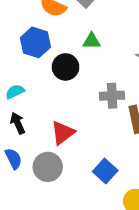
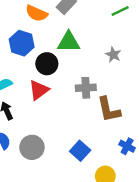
green triangle: (92, 41) -> (69, 42), size x1.5
red triangle: (63, 133) -> (39, 90), moved

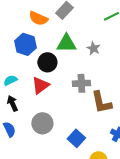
gray star: (113, 55) -> (93, 48), moved
gray circle: (32, 147) -> (42, 123), moved

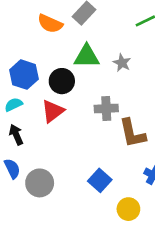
blue hexagon: (25, 44) -> (24, 75), moved
gray circle: (42, 123) -> (40, 183), moved

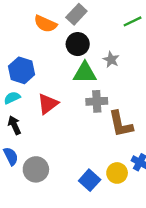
green triangle: (87, 56) -> (85, 73), moved
black circle: (62, 81) -> (78, 44), moved
blue square: (100, 180) -> (90, 180), moved
yellow circle: (128, 209) -> (117, 173), moved

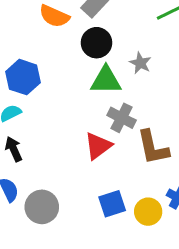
gray cross: (97, 101) -> (122, 118), turned 30
red triangle: (48, 104) -> (98, 146), moved
blue square: (90, 180) -> (112, 204), moved, turned 30

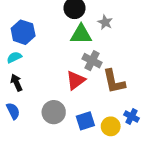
gray circle: (42, 207) -> (54, 112), moved

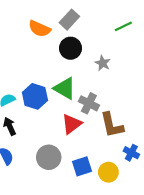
blue hexagon: (23, 32) -> (35, 96), moved
green triangle: (81, 34) -> (65, 88), moved, turned 30
blue cross: (131, 117) -> (131, 153), moved

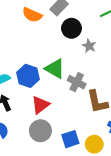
black circle: (71, 48) -> (71, 28), moved
red triangle: (72, 124) -> (40, 105), moved

